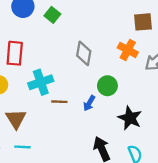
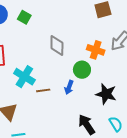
orange cross: (128, 50) -> (96, 50), moved
cyan cross: (41, 82) -> (24, 77), turned -30

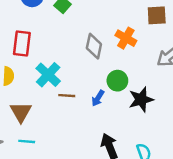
orange cross: (96, 50) -> (126, 38), moved
black star: (106, 94) -> (141, 100), moved, turned 30

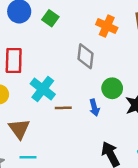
orange cross: (126, 38) -> (107, 26), moved
blue arrow: (98, 98) -> (94, 108), turned -42

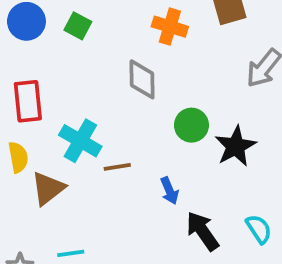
blue arrow: (94, 108) -> (169, 191), moved
brown triangle: (19, 129) -> (48, 188), moved, turned 35

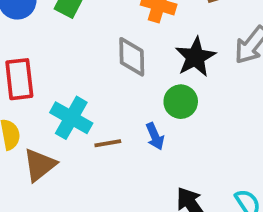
black star: (235, 146) -> (195, 57), moved
blue arrow: (169, 191) -> (155, 136), moved

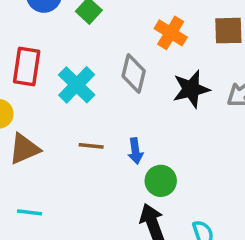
green circle: (181, 102) -> (161, 181), moved
cyan cross: (71, 118) -> (77, 85), moved

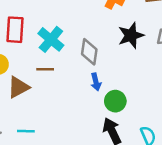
gray diamond: (134, 74) -> (89, 52), moved
brown line: (91, 146) -> (45, 69), moved

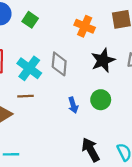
gray diamond: (89, 52) -> (59, 64), moved
green circle: (115, 101) -> (101, 100), moved

